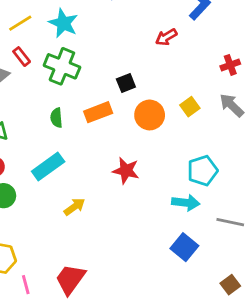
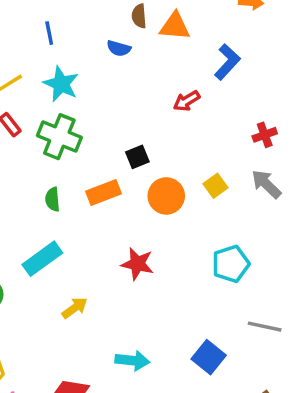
cyan arrow: (186, 203) -> (132, 361), moved

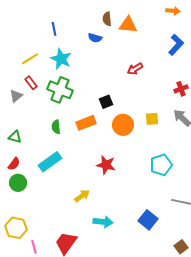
blue L-shape: (227, 62) -> (176, 45), moved
yellow square: (215, 186) -> (152, 119), turned 32
yellow arrow: (75, 308) -> (82, 196), moved

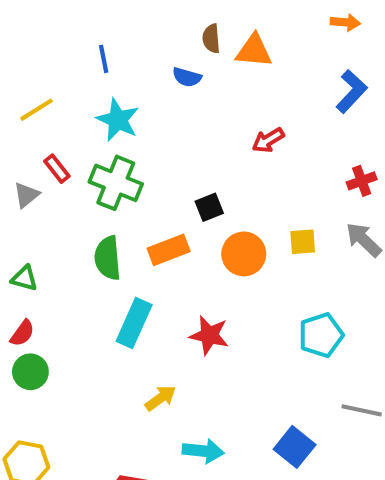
yellow line: (30, 59) -> (37, 110), moved
green semicircle: (56, 127) -> (108, 258), size x1.5
cyan rectangle: (50, 162) -> (134, 323), moved, turned -30

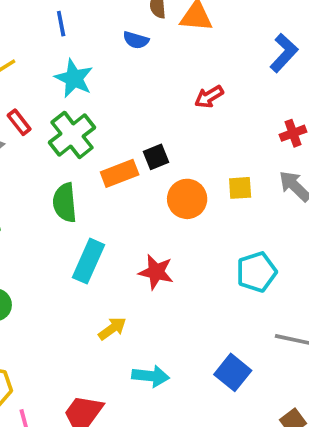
green cross: (116, 183) -> (72, 135), turned 30
orange rectangle: (169, 250) -> (120, 173), moved

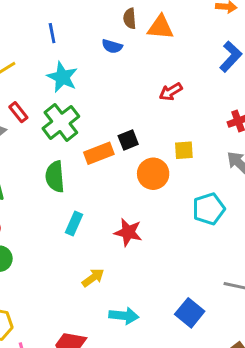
yellow square: (240, 188) -> (184, 150), moved
cyan rectangle: (88, 261) -> (74, 223), size x0.7
cyan pentagon: (256, 272) -> (209, 209), moved

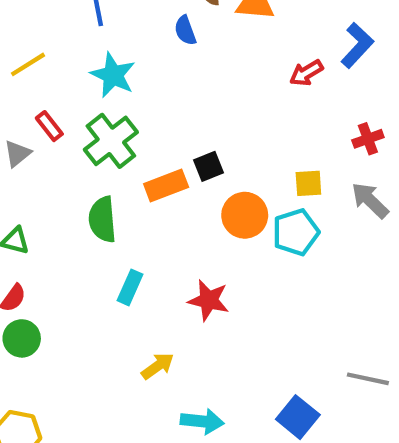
blue semicircle: (112, 46) -> (185, 30), turned 54
red arrow: (171, 92) -> (306, 73), moved
yellow square: (184, 150) -> (308, 183), moved
cyan pentagon: (209, 209) -> (296, 232), moved

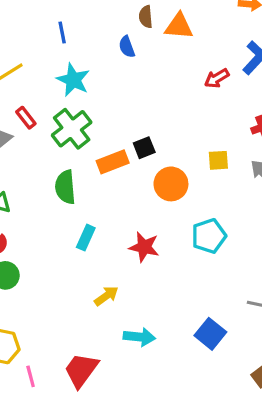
cyan pentagon: (296, 232) -> (209, 236), moved

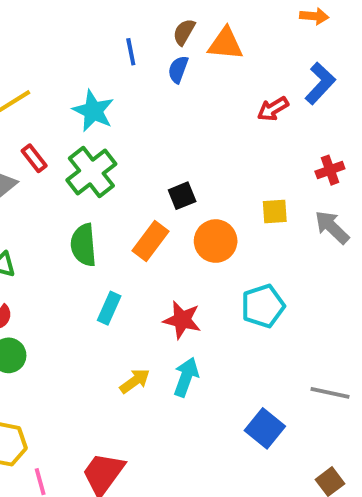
brown semicircle: (146, 17) -> (184, 32), turned 35
blue line: (62, 33) -> (131, 52), moved
blue semicircle: (127, 47) -> (178, 69), moved, turned 40
orange rectangle: (113, 162) -> (151, 241), moved, turned -32
cyan arrow: (139, 337) -> (186, 377), moved, turned -76

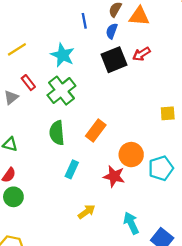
red arrow: (273, 109) -> (141, 54), moved
black square: (182, 196) -> (114, 60), moved, size x1.6
orange circle: (216, 241) -> (131, 155), moved
cyan arrow: (186, 377) -> (131, 223), moved, turned -45

